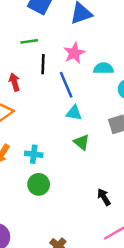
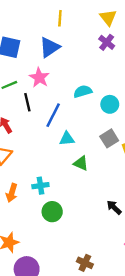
pink star: (74, 53) -> (39, 78), moved
blue line: (66, 85) -> (53, 115), turned 65

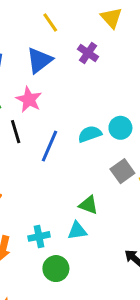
yellow line: (60, 18) -> (50, 23), turned -35
purple cross: (107, 42) -> (88, 53), moved
cyan semicircle: (83, 91) -> (90, 134), moved
cyan triangle: (67, 139) -> (77, 231), moved

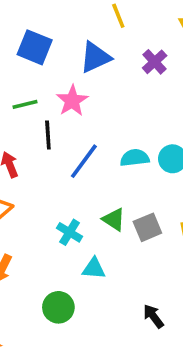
gray square: (122, 171) -> (147, 227), moved
green triangle: (88, 205) -> (114, 219), moved
cyan cross: (39, 236) -> (69, 232), moved, turned 30

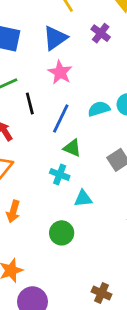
pink star: (72, 101) -> (60, 72), moved
green triangle: (114, 219) -> (72, 148), moved

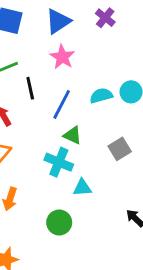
cyan cross: (60, 174) -> (59, 162), size x1.4

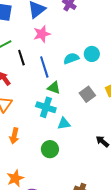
pink star: (62, 57) -> (42, 34), turned 30
blue line: (62, 104) -> (44, 67), turned -40

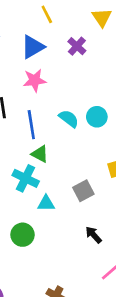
cyan semicircle: (71, 58) -> (69, 119), turned 49
gray square: (87, 94) -> (83, 191), moved

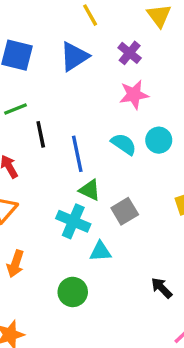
pink star: (35, 80) -> (134, 95), moved
gray square: (83, 191) -> (125, 211), moved

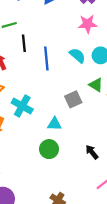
green triangle: (90, 190) -> (96, 85), moved
cyan cross: (73, 221) -> (22, 106), moved
green circle: (73, 292) -> (49, 149), moved

